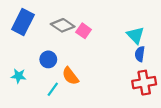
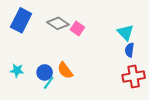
blue circle: (48, 59) -> (45, 72), moved

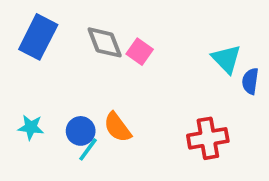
gray diamond: (58, 23) -> (105, 42), turned 35
blue semicircle: (130, 50) -> (250, 81), moved
red cross: (134, 77) -> (208, 138), moved

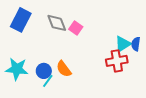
cyan triangle: (226, 59) -> (123, 44), moved, turned 42
cyan star: (31, 127) -> (17, 69), size x1.6
red cross: (208, 138) -> (117, 61), moved

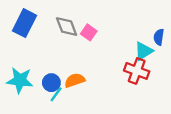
blue semicircle: (136, 44) -> (159, 37), moved
red cross: (117, 61) -> (137, 71), turned 30
orange semicircle: (64, 69) -> (75, 80), turned 108

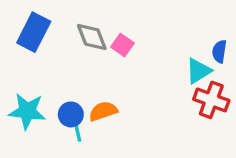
red cross: (137, 71) -> (211, 100), moved
cyan line: (56, 94) -> (77, 131), turned -49

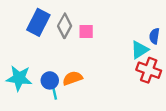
blue rectangle: (34, 32) -> (38, 22), moved
gray diamond: (92, 37) -> (65, 26), turned 50
pink square: (122, 45) -> (86, 32), turned -35

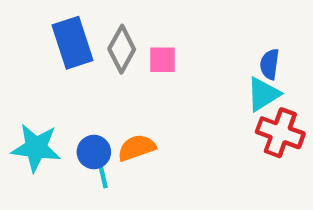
blue rectangle: (38, 22) -> (72, 43), turned -45
blue semicircle: (154, 36) -> (270, 64), moved

